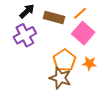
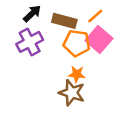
orange pentagon: (64, 60) -> (77, 43), moved, turned -30
orange star: (89, 63) -> (77, 74), moved

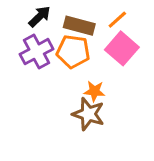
orange pentagon: (77, 43) -> (73, 52), moved

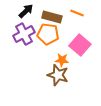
orange line: (117, 20) -> (77, 13), turned 64
pink square: (122, 48) -> (80, 45), moved

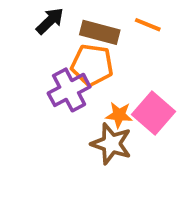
purple cross: (24, 34) -> (69, 90), moved
pink square: (80, 45) -> (154, 113), moved

